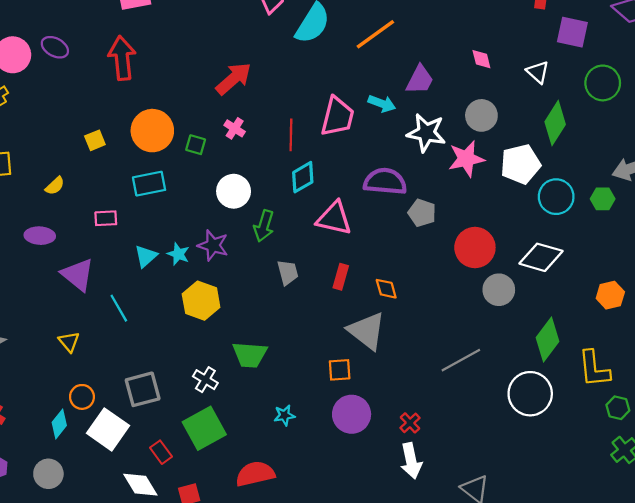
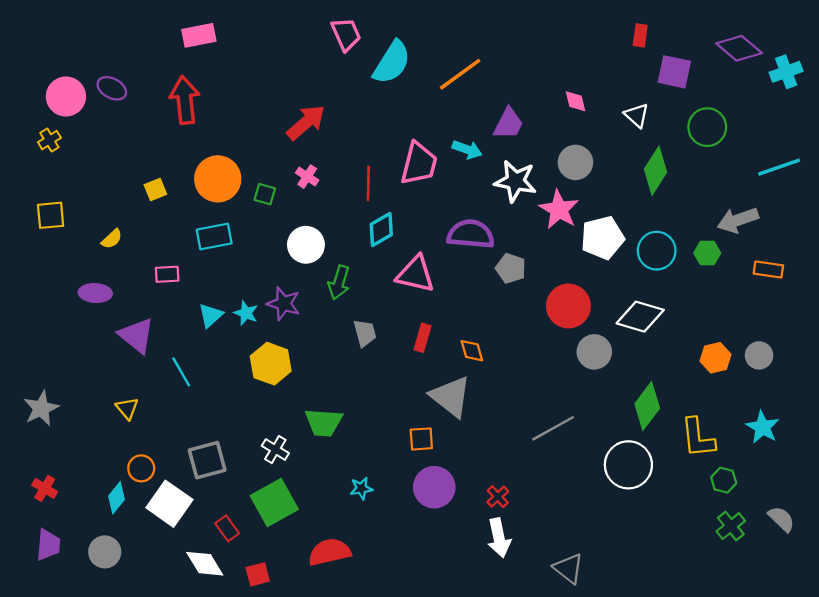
pink star: (466, 159) -> (559, 209), turned -30
white pentagon: (520, 164) -> (603, 238), moved

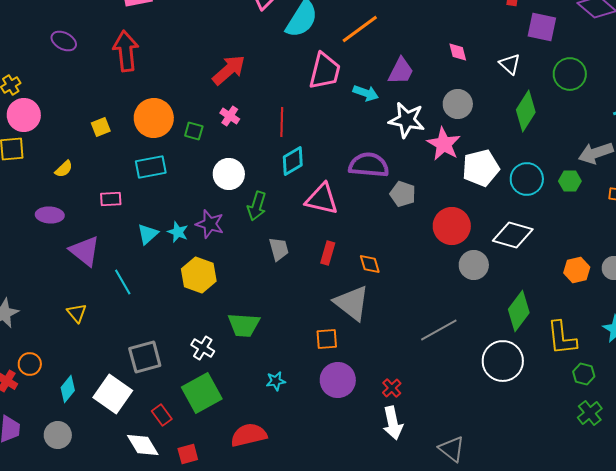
pink circle: (66, 97) -> (24, 115), moved
pink trapezoid: (419, 164) -> (325, 71), moved
orange circle: (141, 468) -> (30, 364), moved

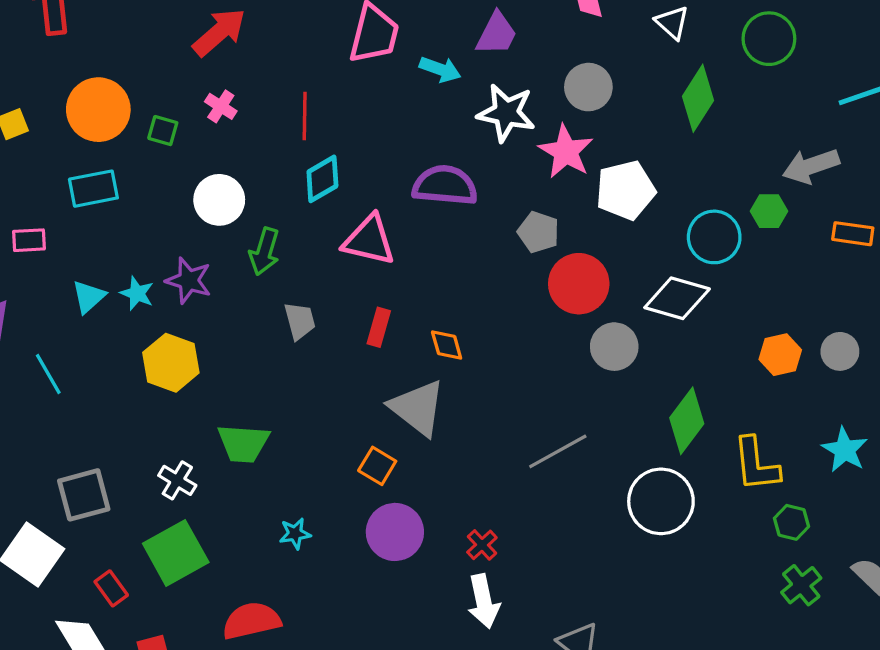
cyan circle: (527, 179) -> (714, 237), moved
gray pentagon: (403, 194) -> (538, 232), moved
orange square: (327, 339) -> (377, 466), turned 35

